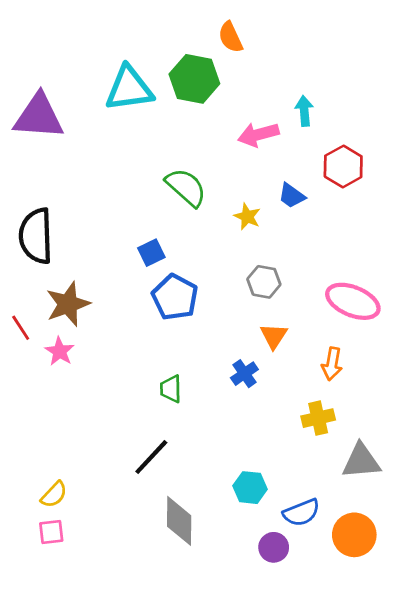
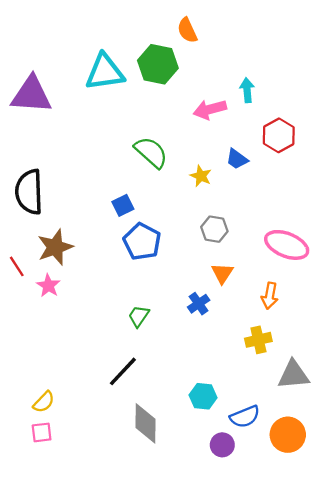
green trapezoid: (171, 389) -> (139, 316), turned 35

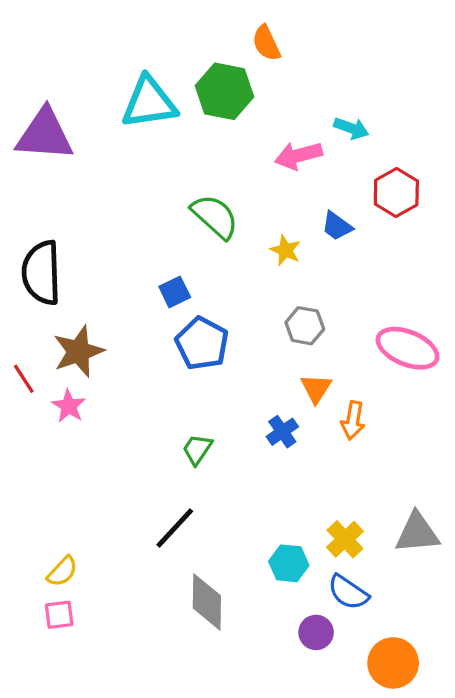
cyan arrow: (247, 90) -> (351, 128), turned 115
orange arrow: (270, 296) -> (353, 420), moved
yellow cross: (258, 340) -> (345, 539), moved, turned -30
blue semicircle: (245, 417) -> (348, 592), turned 56
orange circle: (288, 435) -> (393, 663), moved

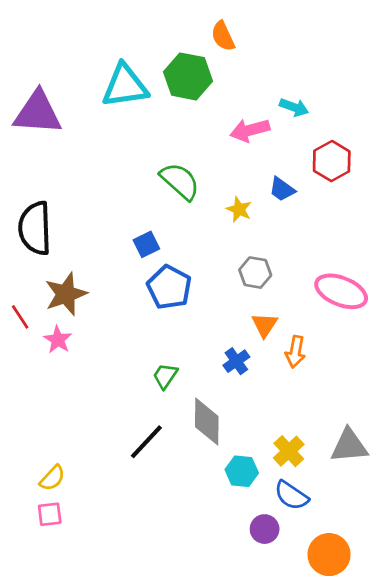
gray diamond: (207, 602) -> (207, 422), moved

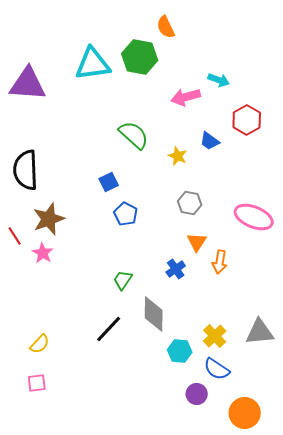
blue pentagon: (169, 287) -> (126, 214), size x0.7
yellow semicircle: (52, 478) -> (40, 344), moved

